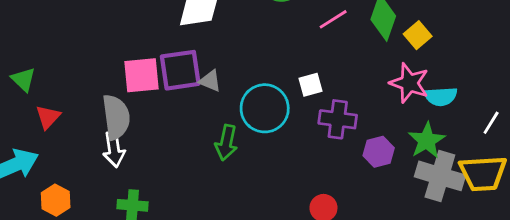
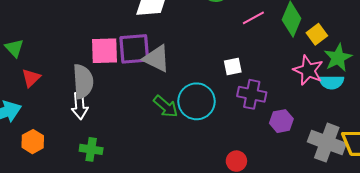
gray triangle: (210, 81) -> (156, 59), size x1.6
cyan circle: (265, 108) -> (197, 101), moved
green star: (427, 140) -> (338, 58), moved
green arrow: (226, 143) -> (166, 106), turned -65

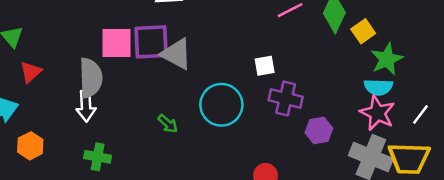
pink star: (308, 70) -> (377, 113), moved
green arrow: (166, 106) -> (168, 124), moved, size x0.7

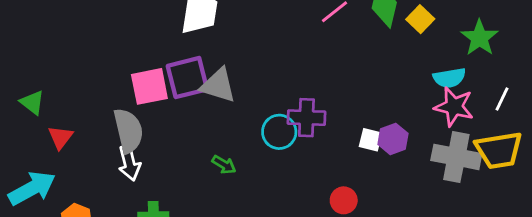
green star: (387, 59) -> (480, 38), moved
white square: (265, 66) -> (371, 140), moved, turned 35
purple cross: (286, 98) -> (306, 118), moved
cyan circle: (221, 105) -> (279, 132), size x0.7

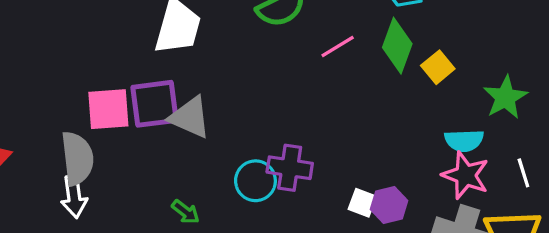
white line: (502, 99) -> (523, 173), turned -50

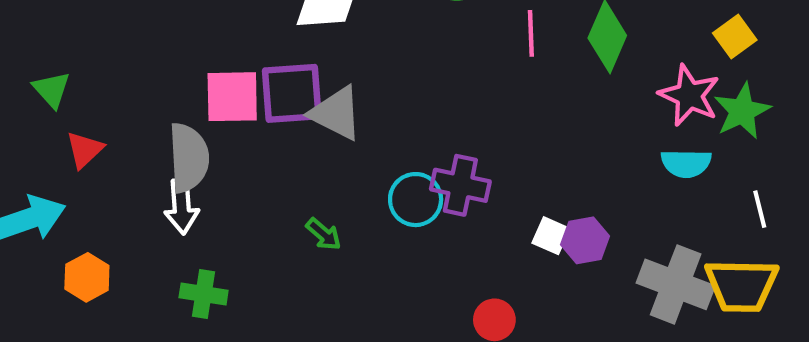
pink line: (338, 47) -> (531, 33), turned -64
yellow square: (438, 67) -> (735, 37), moved
pink star: (466, 175) -> (689, 95), moved

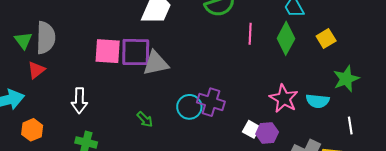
yellow square: (735, 37) -> (326, 39), moved
pink star: (689, 95) -> (284, 99), moved
gray triangle: (336, 113) -> (156, 63), turned -44
gray semicircle: (189, 158) -> (46, 38), moved

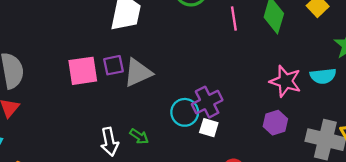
purple square: (136, 52) -> (113, 65), size x0.6
white arrow: (79, 101) -> (110, 142), moved
purple cross: (211, 102) -> (207, 102), turned -32
white square: (251, 129) -> (209, 128), moved

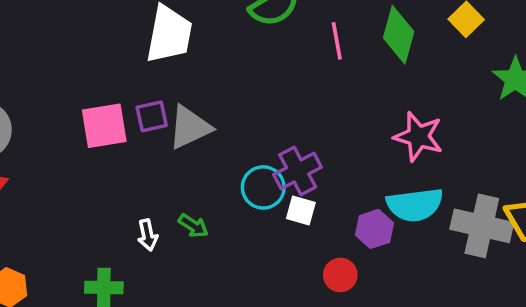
cyan semicircle: (323, 76) -> (415, 205), moved, size x1.4
purple hexagon: (275, 123) -> (374, 229), moved
white arrow: (110, 142) -> (148, 235), size x0.7

